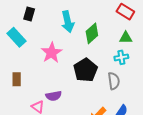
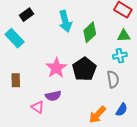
black rectangle: (29, 14) -> (27, 15), turned 40
pink star: (52, 53) -> (56, 68), moved

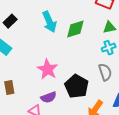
green diamond: (90, 32) -> (75, 29), turned 35
black pentagon: (84, 69) -> (77, 86), moved

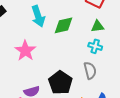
cyan cross: (109, 48) -> (95, 46), turned 32
pink star: (48, 69) -> (25, 51), moved

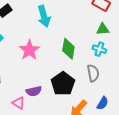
green diamond: (64, 25) -> (68, 49), moved, turned -70

